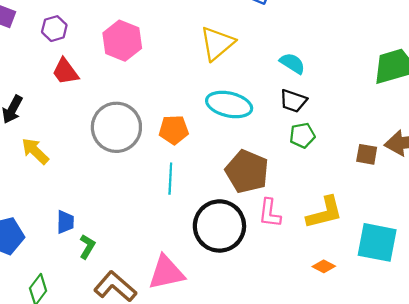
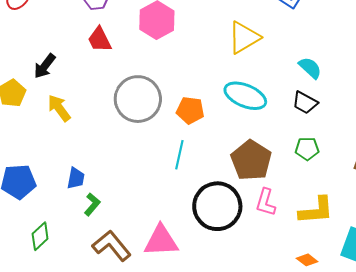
green pentagon: (302, 135) -> (307, 149), moved

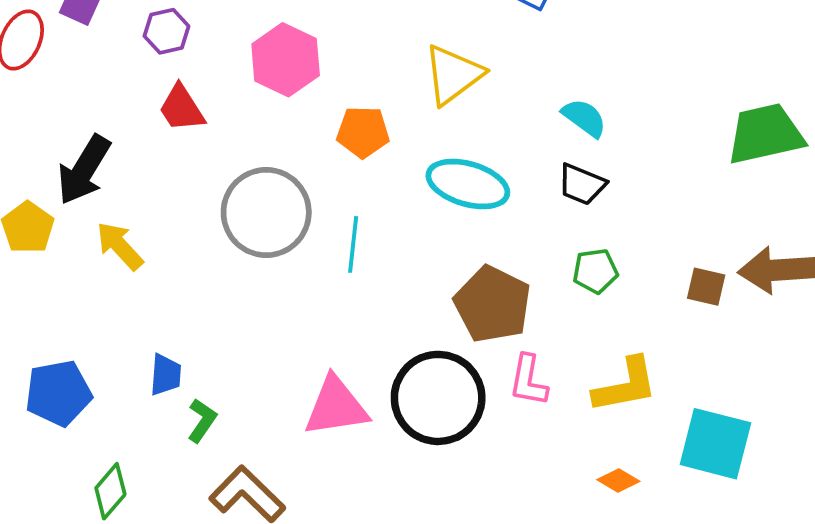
black arrow: (45, 66) -> (84, 170), size x1.4
orange pentagon: (190, 110) -> (363, 132), moved
cyan line: (179, 155) -> (353, 244), moved
pink triangle: (161, 241) -> (336, 407), moved

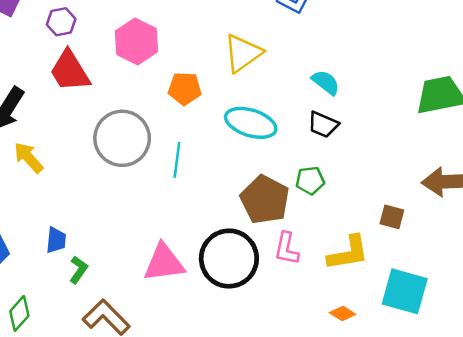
red trapezoid: (182, 108) -> (70, 71), size x1.4
green pentagon: (595, 271) -> (310, 180), moved
brown square: (706, 287) -> (392, 217), moved

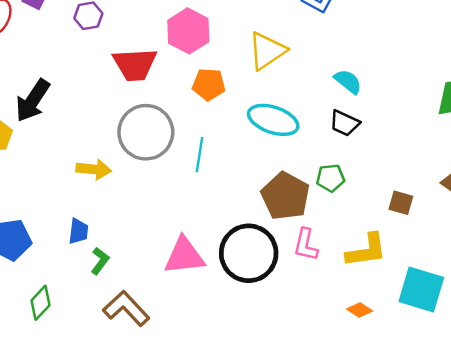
pink hexagon: (136, 41) -> (188, 31), moved
red trapezoid: (70, 71) -> (135, 64), moved, turned -63
yellow arrow: (29, 158) -> (94, 169), moved, turned 136
brown square: (392, 217) -> (401, 203), moved

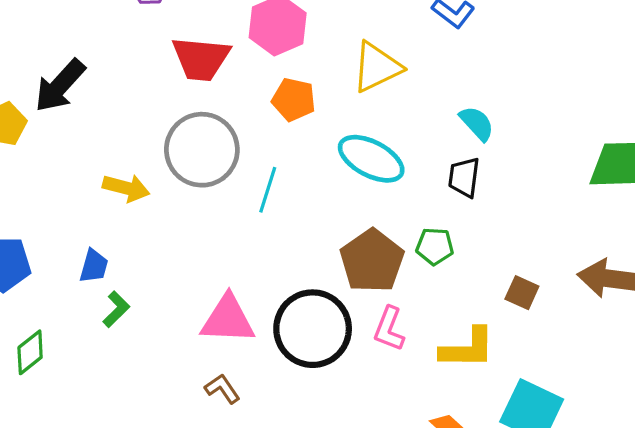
black trapezoid: (345, 123) -> (464, 177), turned 64
brown L-shape: (126, 308) -> (222, 389), moved, size x0.6

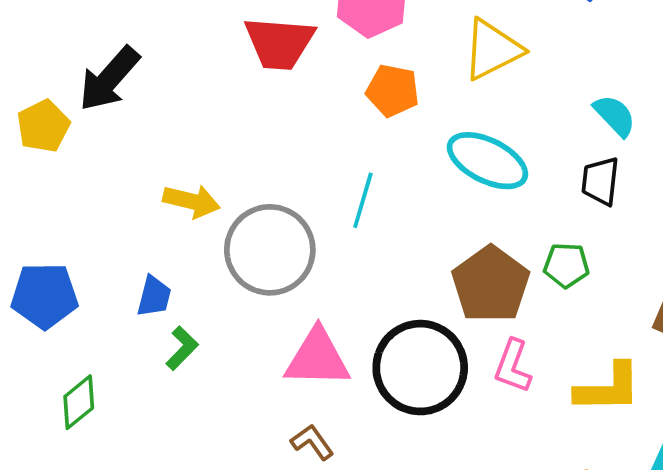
gray circle: (202, 150) -> (270, 250), moved

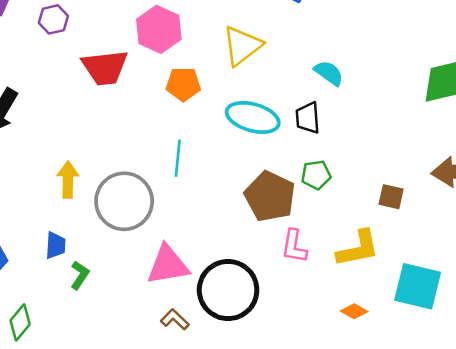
black trapezoid: (600, 181) -> (308, 118), moved
yellow arrow: (191, 201) -> (68, 180), turned -92
black circle: (420, 368) -> (228, 290), moved

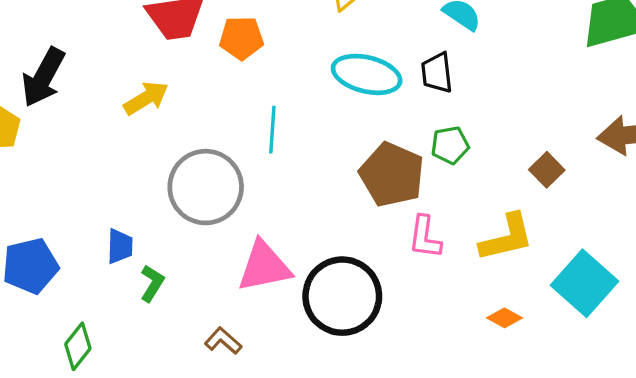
orange pentagon: (183, 84) -> (241, 38), moved
yellow arrow: (68, 180) -> (146, 98), moved, turned 60
brown square: (391, 197) -> (547, 170), turned 35
cyan square: (418, 286) -> (585, 283), turned 30
brown L-shape: (175, 319) -> (223, 341), moved

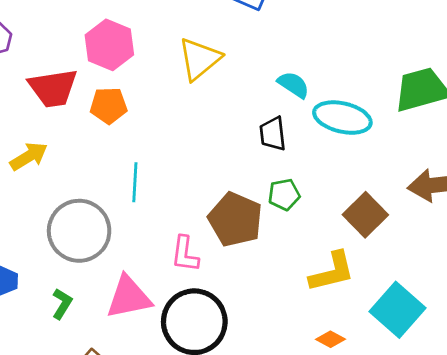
cyan ellipse: (367, 74) -> (342, 118), moved
brown square: (547, 170) -> (365, 215), size x1.5
pink L-shape: (425, 237) -> (185, 254), moved
green L-shape: (152, 283) -> (62, 304), moved

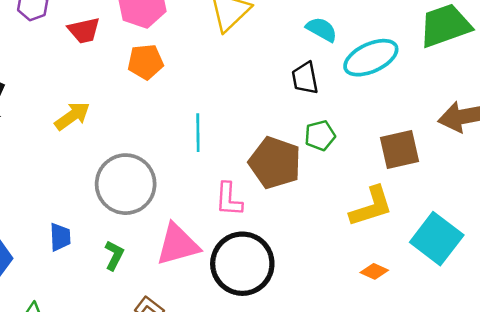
red trapezoid: (53, 88) -> (84, 30), moved, size x0.7
cyan ellipse: (342, 118) -> (371, 58), turned -34
cyan line: (135, 182) -> (198, 133), moved
brown square: (365, 215) -> (399, 150), turned 36

